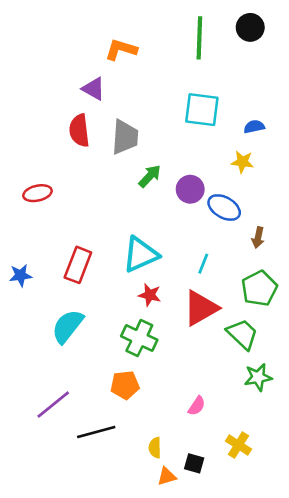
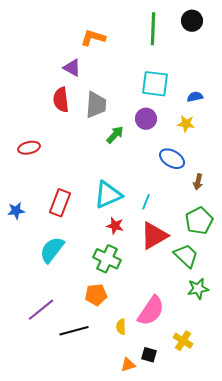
purple circle: (190, 189) -> (146, 119), moved
cyan line: (203, 264) -> (146, 202), moved
pink semicircle: (197, 406) -> (151, 311), size x2.0
yellow semicircle: (155, 448) -> (121, 327), moved

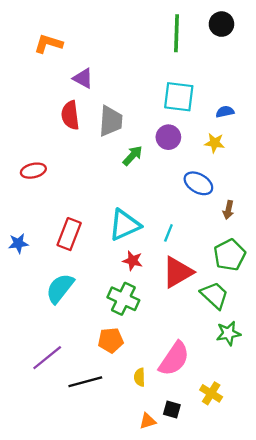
orange L-shape: (93, 38) -> (48, 44), moved

